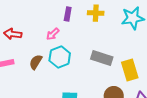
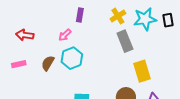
yellow cross: (96, 13) -> (118, 16), moved, turned -35
gray rectangle: (102, 58) -> (125, 41), moved, turned 50

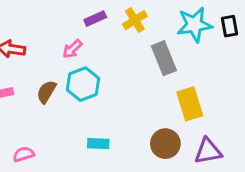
purple rectangle: (80, 15) -> (95, 19), turned 56
yellow cross: (118, 16) -> (135, 20), moved

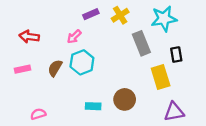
black rectangle: (229, 26) -> (176, 55), moved
brown circle: (165, 144) -> (125, 99), moved

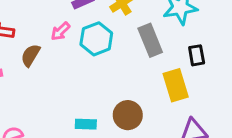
cyan hexagon: (82, 62) -> (96, 39), moved
brown semicircle: (55, 68) -> (31, 55), moved

